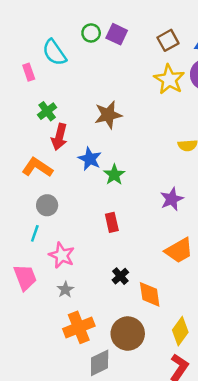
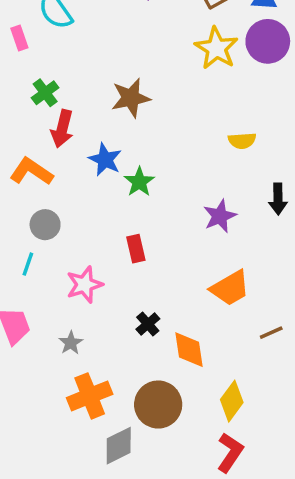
pink star: (62, 255) -> (84, 285), moved, turned 30

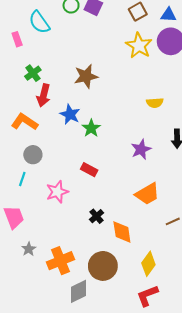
red rectangle: (136, 249) -> (89, 170), turned -49
gray star: (71, 343) -> (29, 249), moved
red L-shape: (230, 452) -> (147, 296), turned -145

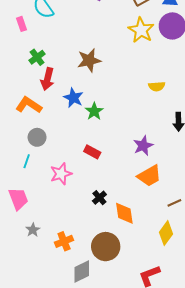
purple star: (141, 149) -> (143, 146), moved
orange cross: (60, 261) -> (64, 241), size x0.7
yellow diamond: (148, 264) -> (166, 233), moved

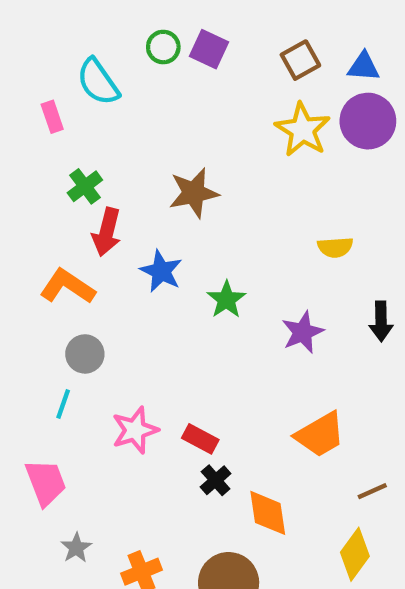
green star: (94, 111) -> (226, 300), moved
purple star: (143, 146) -> (303, 332), moved
red rectangle: (92, 152) -> (200, 439), moved

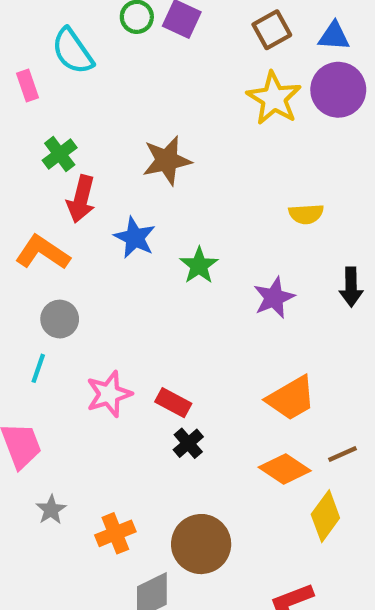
orange diamond: (268, 513) -> (285, 469), moved, turned -48

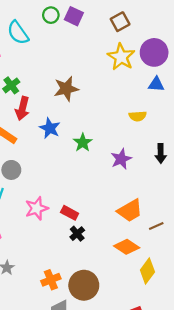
blue triangle: (334, 36) -> (156, 84), moved
brown line: (343, 454) -> (156, 226), moved
orange cross: (115, 533) -> (51, 280), moved

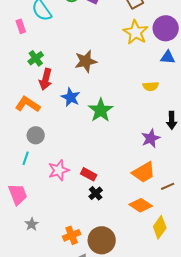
green star: (83, 142) -> (101, 110), size x1.4
purple star: (121, 159) -> (151, 138), moved

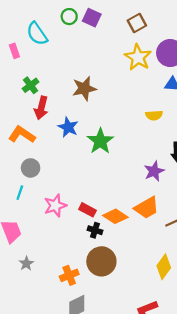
black cross: (96, 193) -> (95, 230), turned -32
orange diamond: (141, 205) -> (115, 216), moved
brown circle: (102, 240) -> (101, 261), moved

